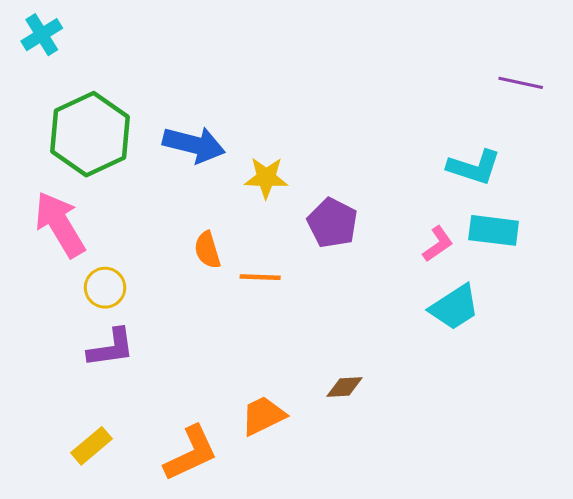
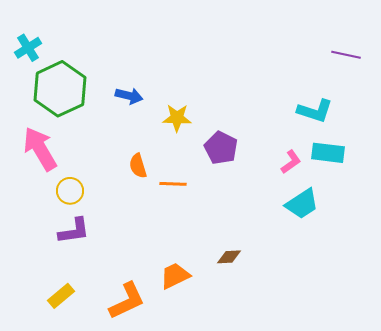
cyan cross: (42, 35) -> (28, 48), moved
blue arrow: (194, 145) -> (129, 96), size x0.7

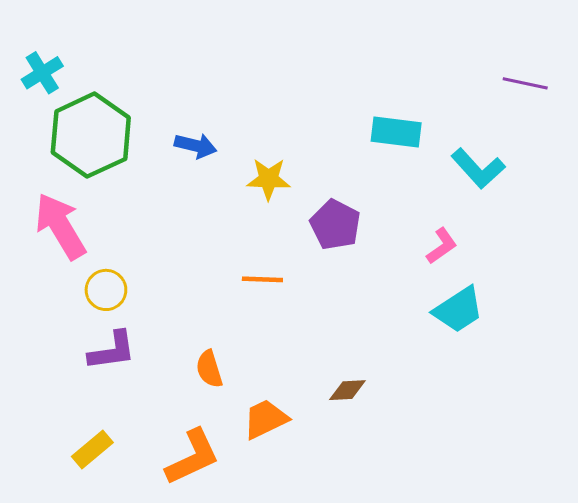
cyan L-shape: (315, 111) -> (478, 168), turned 30
cyan rectangle: (328, 153) -> (396, 132), moved
orange semicircle: (138, 166) -> (209, 369), moved

